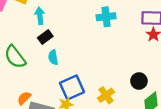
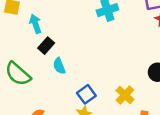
blue square: (72, 87) -> (86, 94), size x0.7

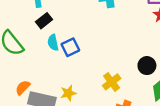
blue square: (86, 94) -> (70, 47), moved

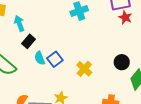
yellow cross: (112, 82) -> (84, 69), moved

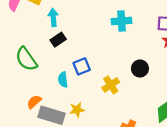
cyan semicircle: (40, 58) -> (63, 80), moved
black circle: (122, 62) -> (140, 69), moved

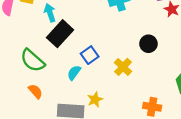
black rectangle: (58, 40) -> (60, 34), size x1.6
cyan semicircle: (63, 80) -> (74, 73), turned 56
orange semicircle: (34, 102) -> (35, 91), moved, turned 104

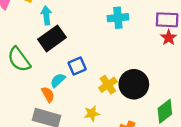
black circle: (148, 44) -> (134, 84), moved, size x1.6
orange semicircle: (35, 91) -> (48, 94), moved
yellow star: (95, 100) -> (92, 114), moved

